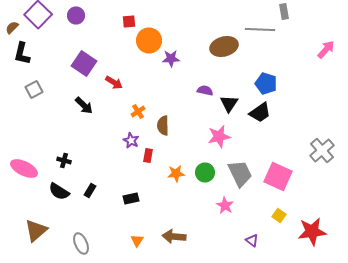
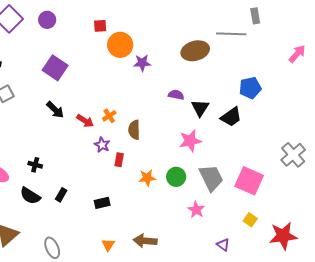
red arrow: (114, 82) -> (85, 121), moved
blue pentagon: (266, 84) -> (250, 88), moved, turned -30

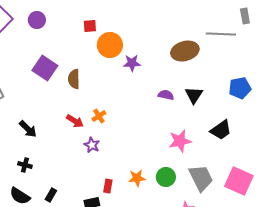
black triangle: (200, 108) -> (194, 95), moved
black arrow: (55, 110) -> (28, 129), moved
black trapezoid: (231, 117) -> (221, 130), moved
brown semicircle: (134, 130) -> (74, 79), moved
red rectangle: (119, 160) -> (108, 186), moved

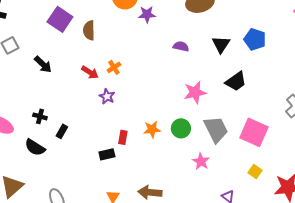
blue pentagon: (240, 88) -> (255, 39), turned 30
black triangle: (194, 95) -> (221, 44), moved
black arrow: (28, 129) -> (43, 64), moved
black rectangle: (51, 195) -> (62, 131), moved

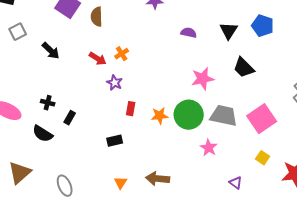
black trapezoid: (236, 81) -> (244, 68), turned 80
green circle: (181, 128) -> (189, 115), size x1.5
gray trapezoid: (216, 129) -> (224, 116), turned -52
pink square: (254, 132) -> (262, 119), turned 32
red rectangle: (123, 137) -> (131, 109), moved

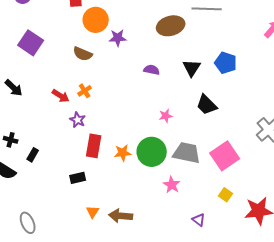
brown semicircle: (97, 17) -> (83, 54), moved, turned -66
pink star: (203, 79) -> (166, 116), size x0.6
red rectangle: (131, 109) -> (94, 146), size x1.6
orange triangle: (121, 183) -> (93, 212), moved

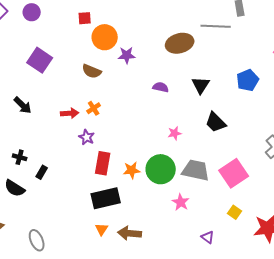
blue pentagon: (226, 63) -> (248, 80), moved, turned 30
red arrow: (61, 96) -> (70, 113), turned -36
black rectangle: (78, 178) -> (106, 198), moved, size x1.8

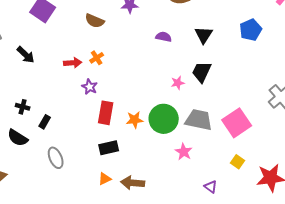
black trapezoid: (216, 122) -> (202, 72), moved, turned 70
black rectangle: (106, 198) -> (109, 148), size x0.7
orange triangle: (102, 229) -> (105, 179), turned 32
gray ellipse: (37, 240) -> (56, 158), moved

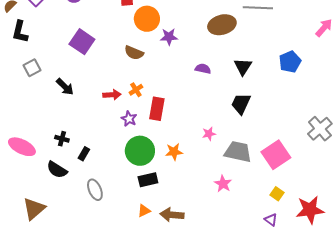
pink star: (178, 83) -> (209, 134), moved
red rectangle: (106, 113) -> (157, 109), moved
green circle: (164, 119) -> (140, 151), moved
purple triangle: (211, 187) -> (271, 220), moved

